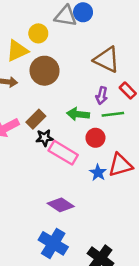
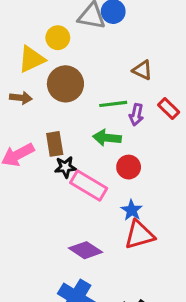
brown triangle: (107, 59) -> (142, 70), size x0.6
green line: (113, 114) -> (113, 104), moved
brown rectangle: (36, 119) -> (55, 144), turned -54
red triangle: (120, 165) -> (139, 235), moved

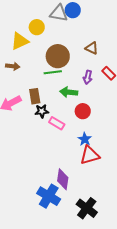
brown circle: (65, 84) -> (58, 56), moved
green line: (113, 104) -> (53, 72), moved
pink rectangle: (89, 186) -> (57, 123), size x0.7
purple diamond: (85, 250) -> (63, 179), moved, turned 65

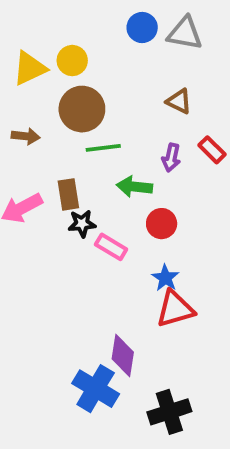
gray triangle: (59, 13) -> (185, 33), moved
yellow triangle: (20, 41) -> (30, 68), moved
brown circle: (58, 56) -> (82, 109), moved
black cross: (87, 208) -> (169, 412), turned 35

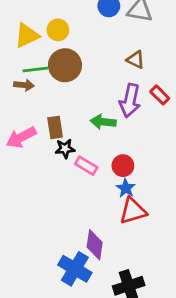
green line: (103, 148) -> (35, 69), moved
purple arrow: (171, 158) -> (130, 101), size x1.6
red circle: (162, 224) -> (123, 166), moved

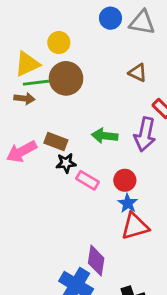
yellow triangle: (27, 36) -> (27, 64), moved
purple arrow: (130, 101) -> (145, 134), moved
brown rectangle: (55, 127) -> (56, 142), turned -60

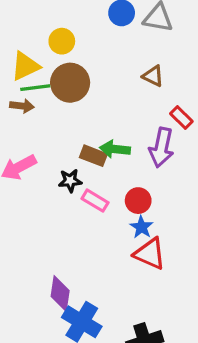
brown rectangle: (56, 142) -> (93, 156), moved
red triangle: (135, 226) -> (150, 254), turned 40
purple diamond: (96, 261) -> (60, 294), moved

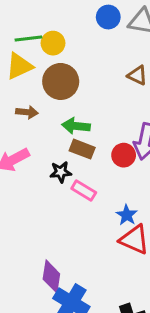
green line: (35, 88) -> (28, 38), moved
brown arrow: (22, 106) -> (27, 112), moved
green arrow: (115, 149) -> (76, 126), moved
red circle: (138, 201) -> (124, 155), moved

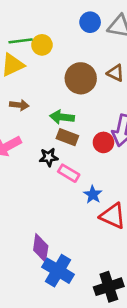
brown circle: (61, 81) -> (81, 78), moved
blue star: (127, 215) -> (93, 195), moved

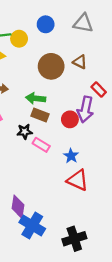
blue circle: (90, 22) -> (46, 24), moved
blue star: (93, 195) -> (71, 156), moved

